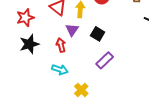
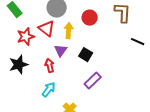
red star: (25, 18) -> (26, 37), moved
cyan arrow: (60, 70) -> (49, 90), turned -70

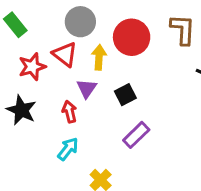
red circle: (90, 18) -> (132, 37), size x1.5
black square: (86, 55) -> (125, 95), turned 32
black star: (19, 65) -> (21, 110), turned -30

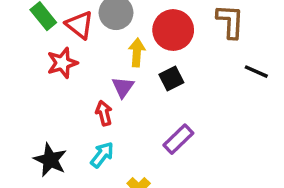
red triangle: (65, 54) -> (80, 25), moved
black square: (125, 95) -> (171, 78), moved
black star: (21, 110) -> (50, 160), moved

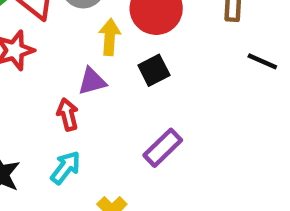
purple triangle: (123, 87) -> (92, 81), turned 40

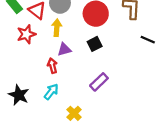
yellow arrow: (110, 37) -> (57, 28), moved

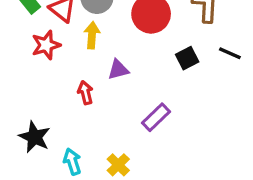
black square: (95, 44) -> (187, 58), moved
purple triangle: (64, 49) -> (118, 70), moved
cyan arrow: (51, 92) -> (72, 162), moved, turned -56

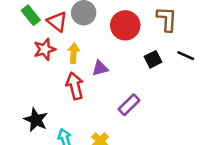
yellow arrow: (92, 35) -> (74, 53), moved
red arrow: (85, 93) -> (75, 86), size x1.5

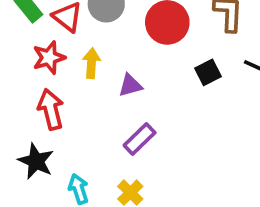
red arrow: (75, 86) -> (51, 109), moved
purple rectangle: (129, 105) -> (140, 139), moved

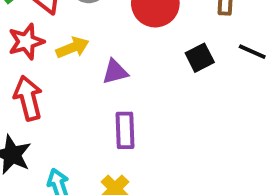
yellow arrow: (91, 63) -> (73, 48), turned 64
purple rectangle: (140, 139) -> (125, 130), turned -48

